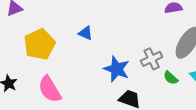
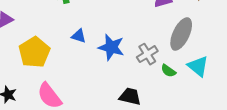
blue star: (117, 69) -> (111, 47), moved

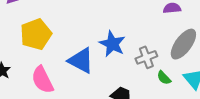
blue triangle: (79, 36) -> (81, 61), moved, size x1.8

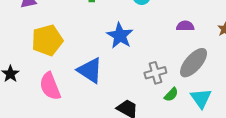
blue star: (112, 44) -> (120, 36), moved
green semicircle: (164, 78) -> (171, 95), turned -98

